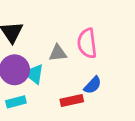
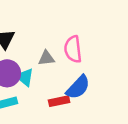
blue semicircle: (93, 85) -> (78, 87), size x1.5

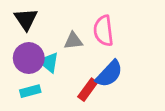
red rectangle: (59, 101) -> (88, 90), turned -42

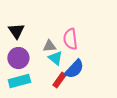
cyan triangle: (49, 62) -> (55, 58), moved
cyan rectangle: (30, 91) -> (19, 81), size x1.5

